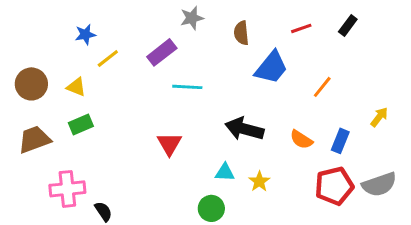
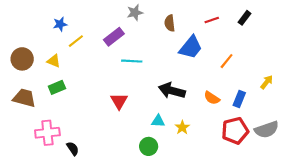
brown trapezoid: (34, 139) -> (24, 98), turned 35

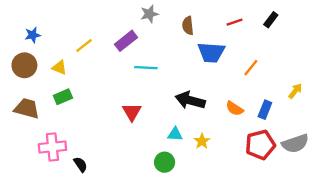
blue star: (60, 24) -> (33, 35), moved
blue trapezoid: (191, 47) -> (211, 52), turned 55

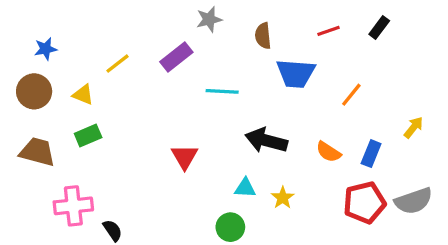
cyan line: (146, 68) -> (222, 91), moved

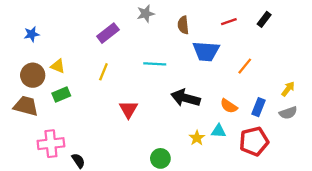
purple rectangle: (176, 57) -> (108, 33), moved
yellow line: (117, 64) -> (103, 72), moved, turned -30
brown circle: (34, 91) -> (33, 75), moved
cyan triangle: (245, 188) -> (219, 131), moved
gray semicircle: (414, 201) -> (288, 113), moved, size x0.7

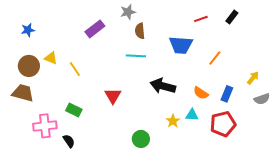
brown semicircle: (183, 25) -> (140, 31), moved
yellow line: (103, 72) -> (75, 69), moved, turned -56
green rectangle: (61, 95) -> (74, 110), moved, turned 49
gray semicircle: (288, 113) -> (262, 99), moved

